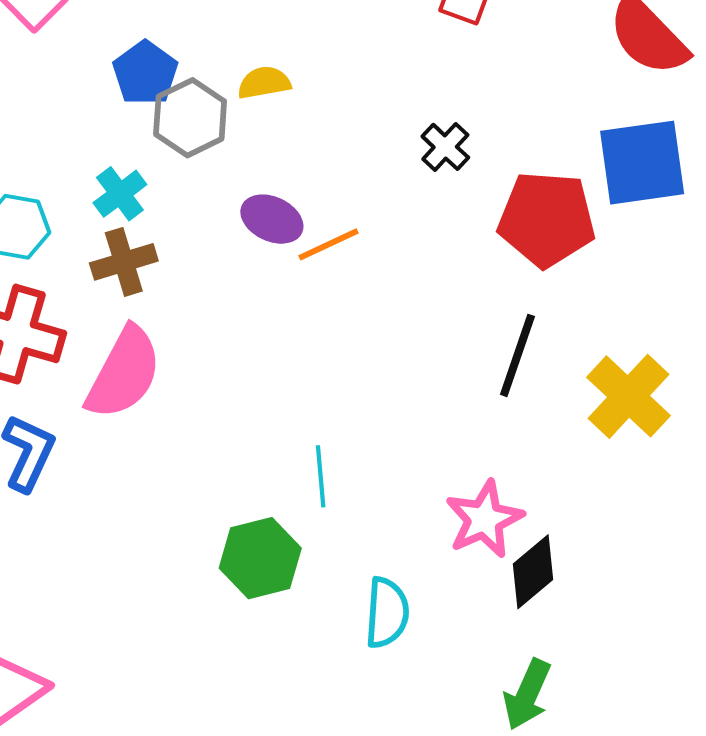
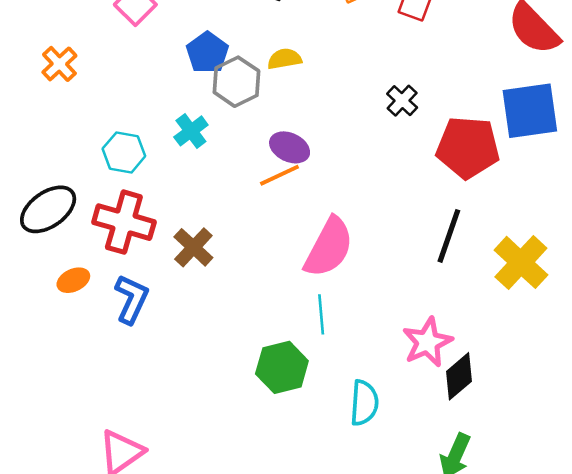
orange line: (328, 244) -> (279, 175), moved
brown cross: (124, 262) -> (193, 247), moved, turned -30
pink semicircle: (124, 373) -> (329, 247), moved

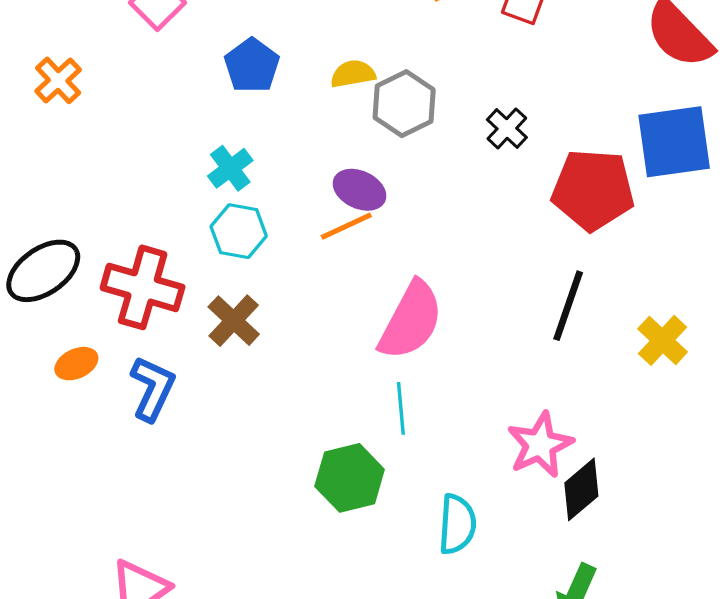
gray hexagon: (236, 82) -> (404, 104), moved
cyan hexagon: (124, 152) -> (239, 231), moved
yellow cross: (521, 262) -> (663, 340), size x0.7

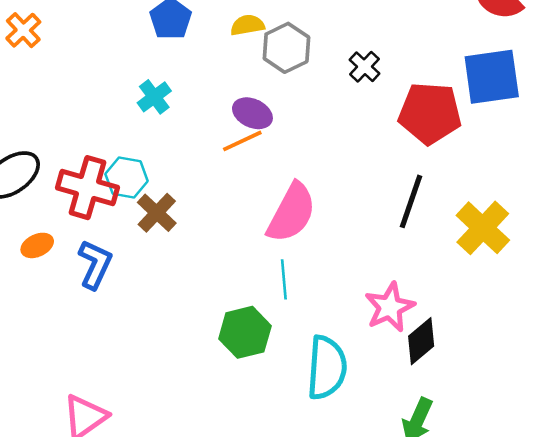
cyan hexagon: (239, 231) -> (127, 177), moved
yellow cross: (663, 340) -> (483, 228), size x1.4
cyan semicircle: (457, 524) -> (327, 368), size x1.4

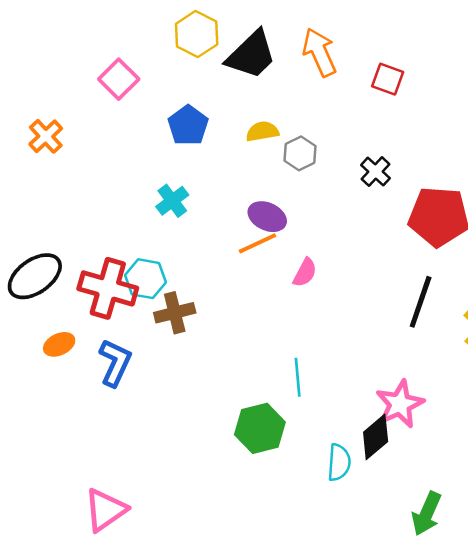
gray hexagon: (286, 48) -> (300, 153), size x0.7
brown cross: (157, 213) -> (175, 313), turned 33
pink semicircle: (291, 213) -> (305, 273), moved, size x0.5
black diamond: (421, 341) -> (376, 437), moved
cyan semicircle: (327, 368) -> (339, 462), size x0.6

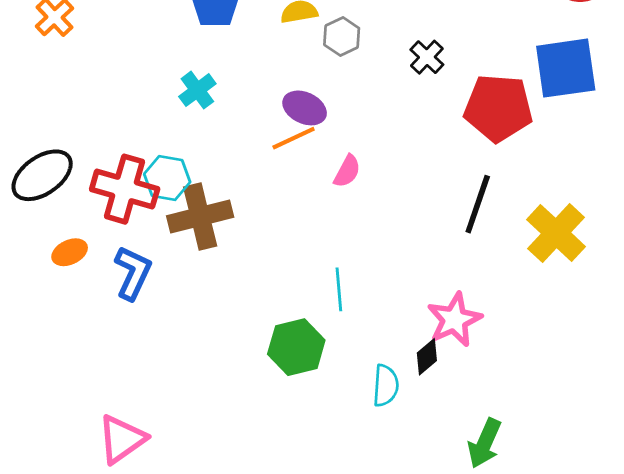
brown cross: (175, 313) -> (200, 217), size x1.4
black diamond: (376, 437) -> (427, 357), size x0.7

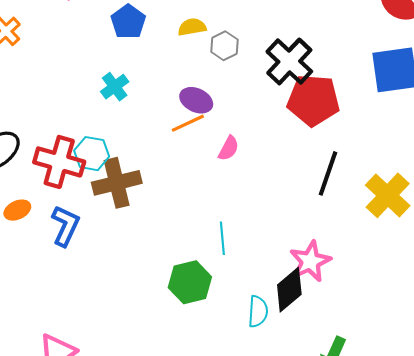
black cross: (427, 57) -> (289, 61), size x1.8
red pentagon: (498, 108) -> (313, 100), moved
black diamond: (427, 357) -> (289, 290), size x1.6

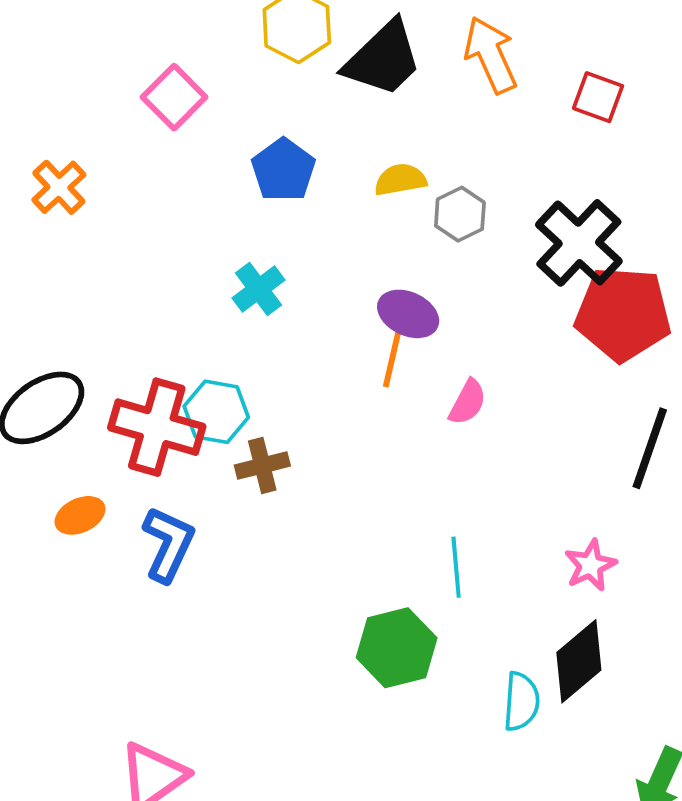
orange line: (188, 123) -> (393, 356), turned -52
brown cross: (117, 183) -> (262, 466), size x0.6
pink star: (310, 261) -> (590, 565), moved, size x0.7

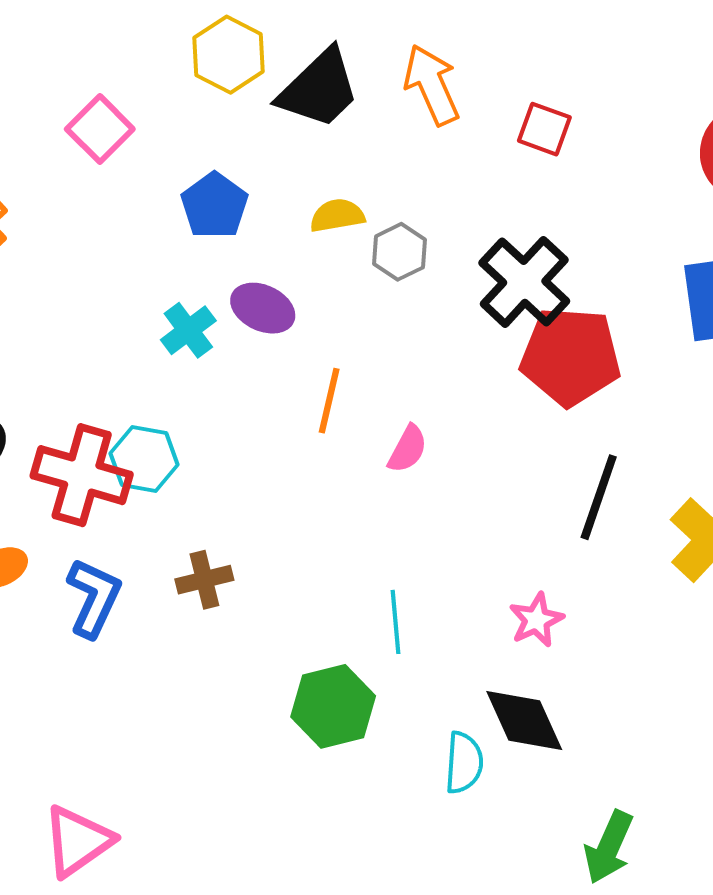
purple ellipse: (408, 314) -> (263, 308), moved
brown cross: (262, 466) -> (204, 580), moved
black diamond: (579, 661) -> (524, 720), turned -74

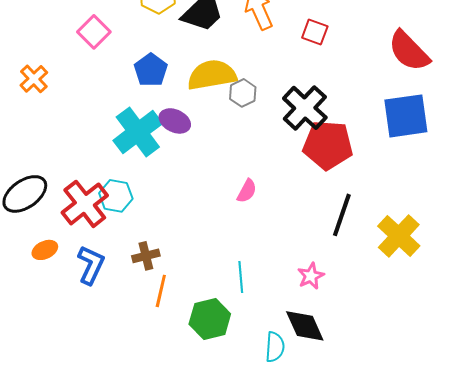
yellow semicircle: (337, 216) -> (212, 75), size x1.8
cyan cross: (188, 330) -> (138, 132), size x1.8
orange line: (329, 401) -> (161, 291), moved
red cross: (82, 475) -> (85, 204), turned 36

